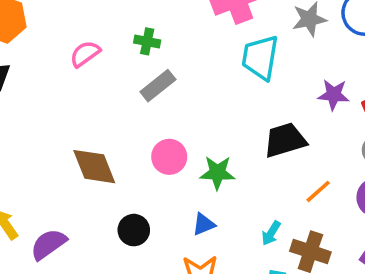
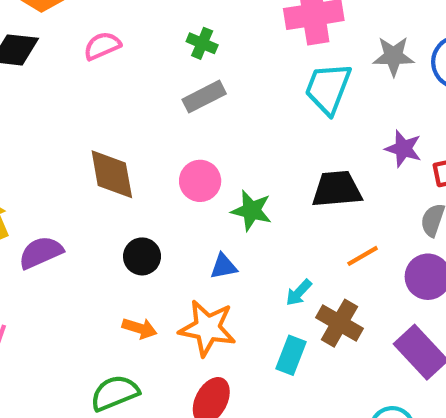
pink semicircle: (85, 54) -> (102, 46), moved

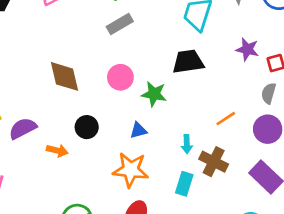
black trapezoid: (337, 189) -> (188, 62), moved
cyan arrow: (299, 293) -> (187, 144), turned -42
orange arrow: (140, 328) -> (57, 151), moved

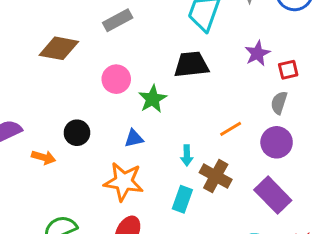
purple star: (247, 49) -> (257, 53), turned 30
brown diamond: (65, 76) -> (59, 48), moved, turned -68
green star: (154, 94) -> (153, 99), turned 30

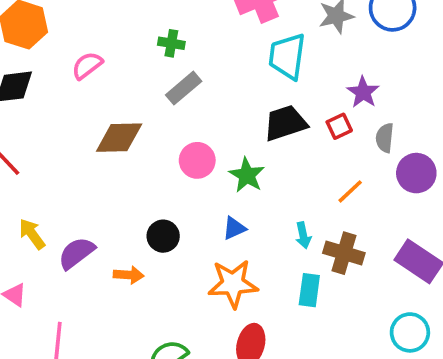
red square: (288, 70) -> (339, 126), moved
gray semicircle: (279, 103) -> (385, 138), moved
purple circle: (277, 142) -> (416, 173), moved

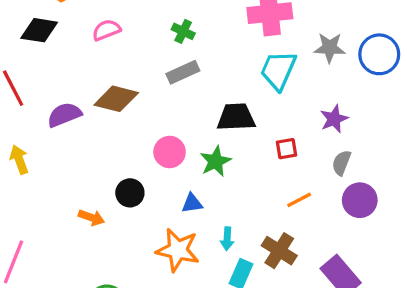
black trapezoid: (285, 123) -> (236, 117), moved
red square: (339, 126) -> (286, 149), moved
pink circle: (197, 160) -> (170, 152), moved
cyan arrow: (303, 235) -> (227, 239), moved
purple semicircle: (76, 253) -> (64, 115), moved

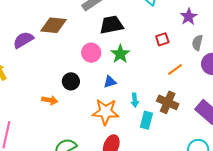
black trapezoid: (236, 117) -> (111, 25), moved

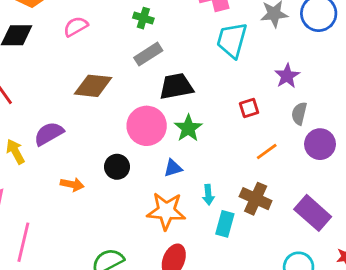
purple semicircle: (23, 40) -> (49, 134), moved
pink circle: (91, 53) -> (147, 126), size x1.4
orange arrow: (50, 100) -> (72, 184), moved

